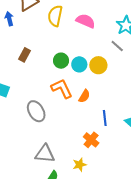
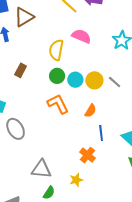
yellow semicircle: (55, 16) -> (56, 50), moved
gray line: (117, 46) -> (115, 82), moved
orange semicircle: (84, 96) -> (90, 111), moved
gray ellipse: (36, 111) -> (16, 129), moved

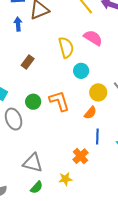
yellow semicircle: (56, 50) -> (66, 47), turned 145
green circle: (57, 76) -> (33, 102), moved
cyan circle: (75, 80) -> (81, 71), moved
yellow circle: (94, 80) -> (98, 92), moved

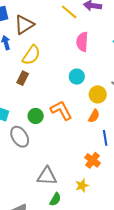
pink semicircle: (93, 38) -> (82, 42), turned -108
yellow semicircle: (66, 47) -> (31, 55), moved, turned 60

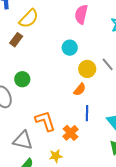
orange L-shape: (61, 110) -> (45, 121), moved

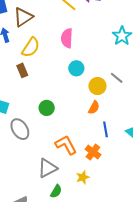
pink semicircle: (81, 14) -> (67, 38), moved
brown rectangle: (16, 40) -> (22, 70), turned -48
green circle: (22, 79) -> (47, 108), moved
gray triangle: (23, 140) -> (47, 168), turned -30

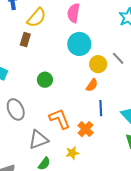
cyan circle: (76, 68) -> (79, 44), size x1.5
brown rectangle: (22, 70) -> (25, 40), turned 32
gray ellipse: (20, 129) -> (16, 109), moved

